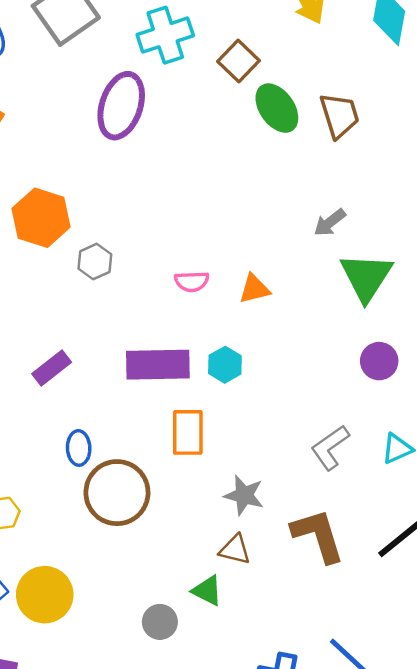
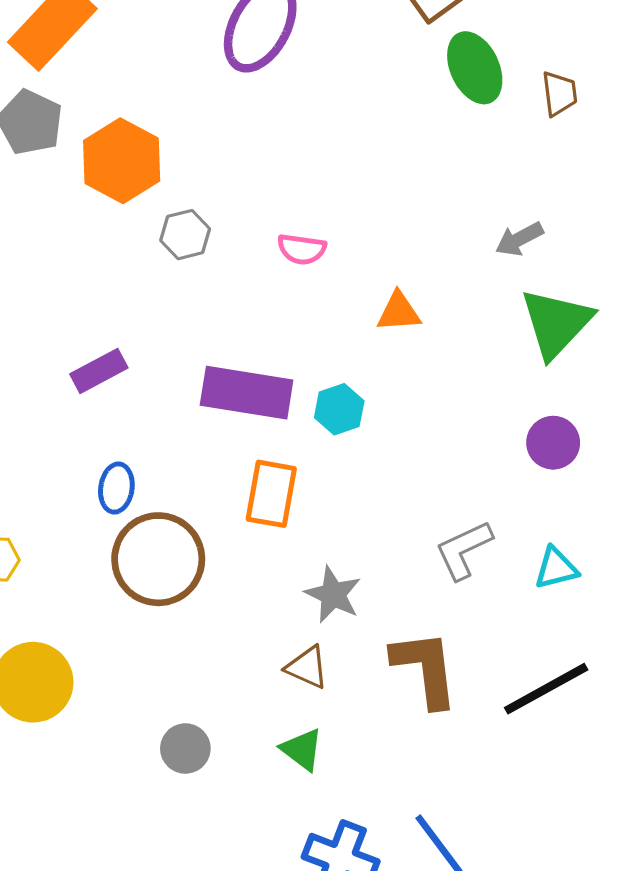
brown trapezoid: (340, 115) -> (559, 94), size x0.7
pink semicircle: (192, 281) -> (302, 249), moved
green triangle: (207, 591) -> (302, 750), moved

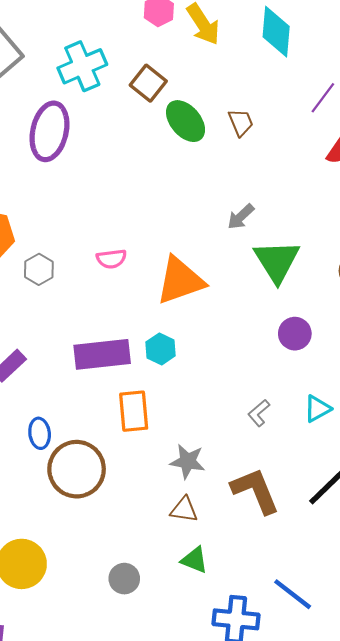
orange triangle: (399, 312) -> (180, 281), size x1.8
gray L-shape: (464, 550) -> (259, 413), size x0.7

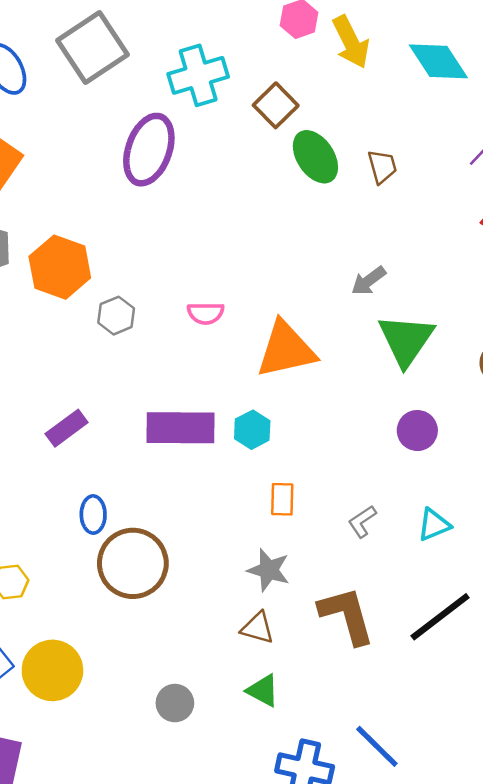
cyan diamond: (276, 32) -> (438, 61), turned -45
orange rectangle: (134, 411) -> (282, 499), moved, size x0.7

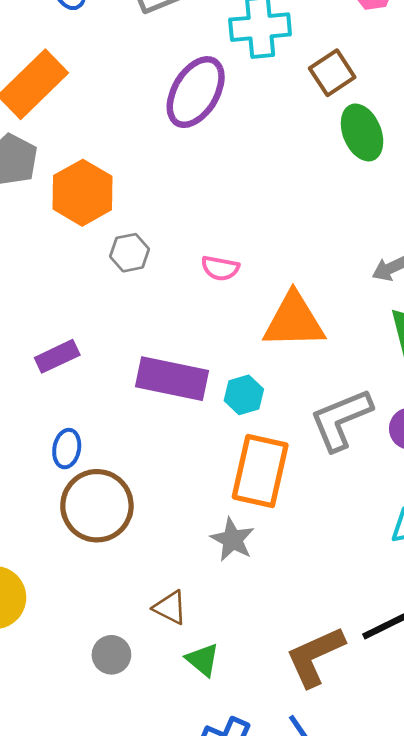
orange rectangle: (282, 499) -> (260, 471), size x2.0
gray L-shape: (362, 522) -> (341, 419), moved, size x2.0
brown L-shape: (347, 615) -> (315, 656), moved, turned -110
brown triangle: (257, 628) -> (170, 608), moved

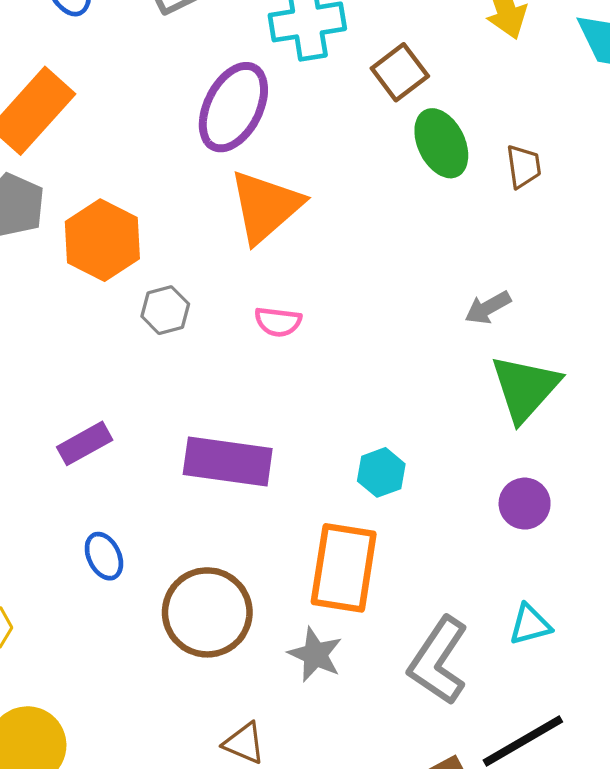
orange triangle: (294, 321) -> (265, 206), moved, turned -36
cyan hexagon: (244, 395) -> (381, 472), moved
gray L-shape: (341, 419) -> (438, 661), moved, turned -30
blue ellipse: (67, 449) -> (104, 556), turned -33
brown circle: (97, 506) -> (207, 612), moved

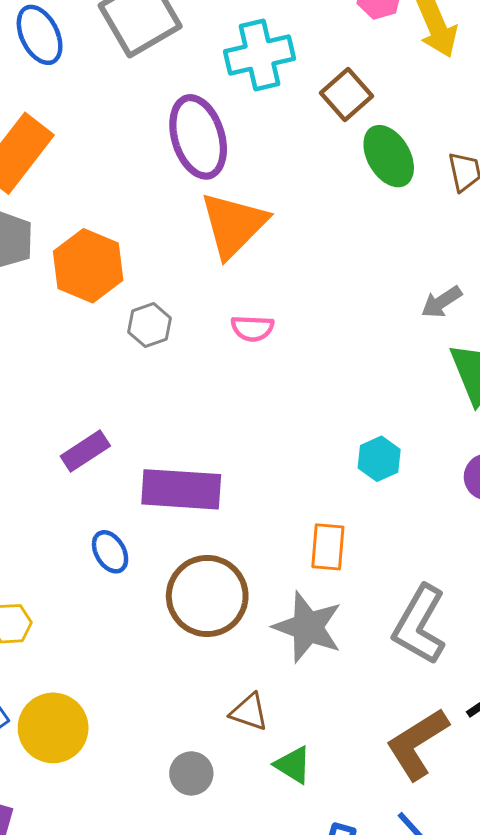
purple ellipse: (233, 107) -> (198, 137), turned -40
purple rectangle: (228, 461) -> (181, 489), moved
cyan hexagon: (381, 472) -> (379, 459), moved
orange rectangle: (344, 568) -> (328, 547), size x0.6
gray star: (315, 654) -> (308, 627), size x1.4

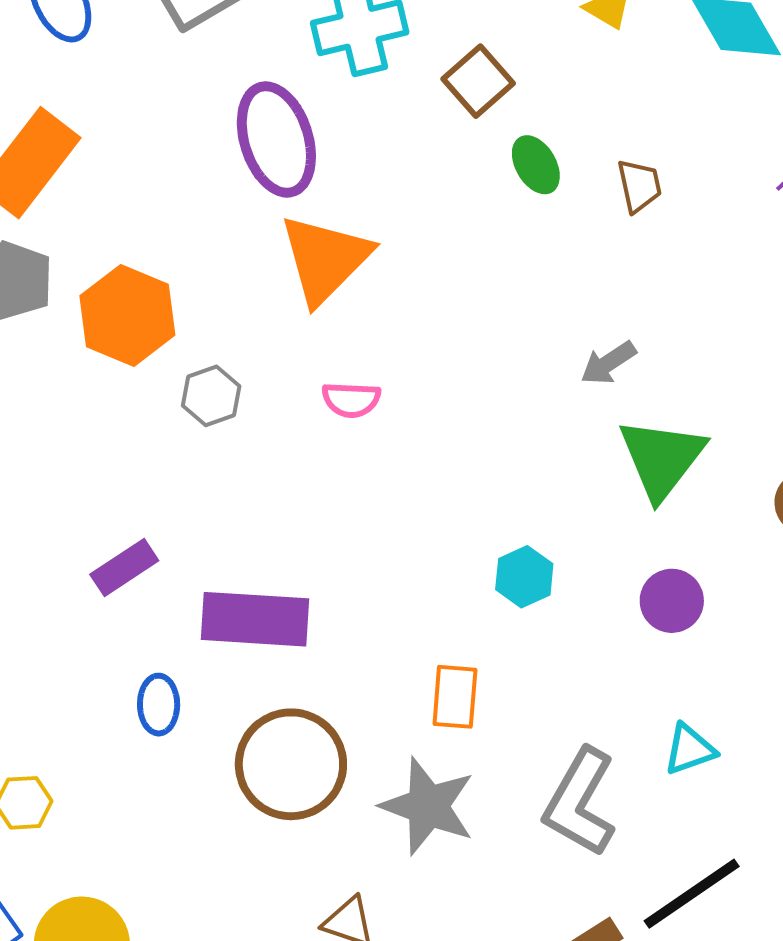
green ellipse: (389, 156) -> (536, 165), size x0.7
blue ellipse: (110, 552) -> (159, 705), turned 30

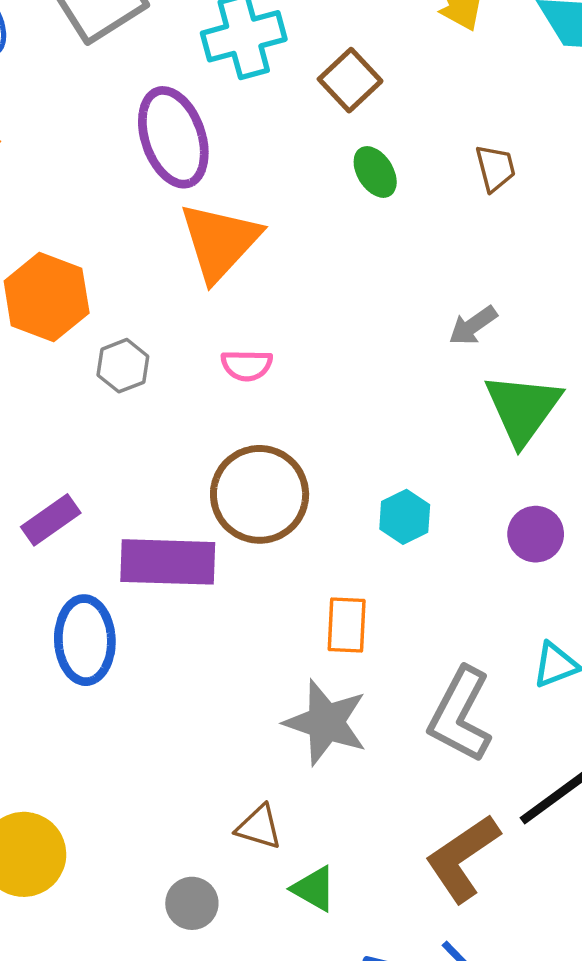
green ellipse: (536, 165) -> (375, 172), moved
blue ellipse: (159, 705) -> (85, 640), size x1.6
brown circle: (291, 764) -> (260, 494), moved

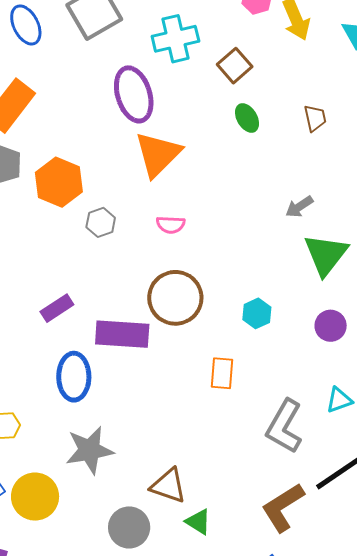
gray star: (326, 722) -> (89, 450), moved, turned -30
brown triangle: (259, 827) -> (168, 486), size x1.4
gray circle: (192, 903) -> (129, 527), size x1.4

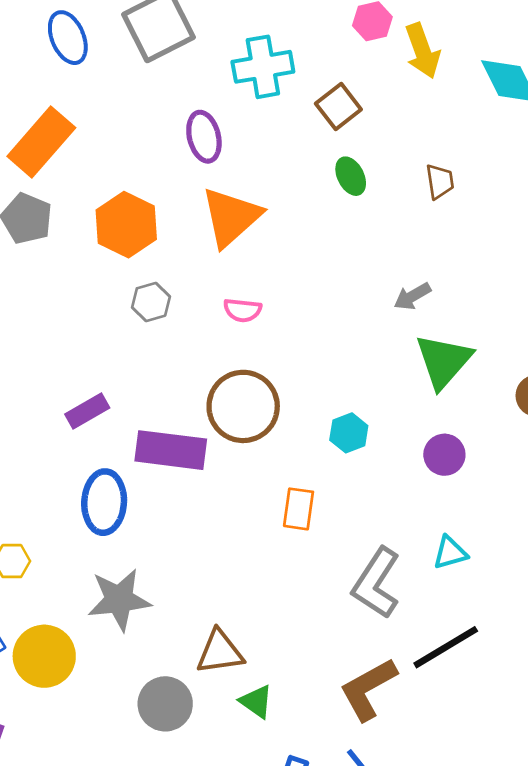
purple ellipse: (134, 94) -> (204, 137), size x0.7
orange hexagon: (59, 182) -> (126, 225), moved
brown triangle: (168, 486) -> (220, 652), turned -30

